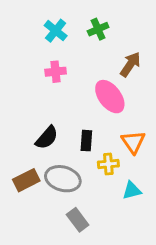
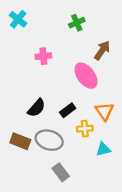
cyan cross: (56, 31) -> (18, 19), moved
black rectangle: (86, 141) -> (68, 110), turned 49
brown rectangle: (26, 180) -> (20, 141), turned 48

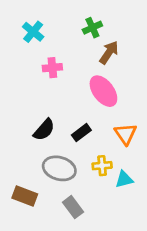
cyan cross: (18, 19) -> (33, 32), moved
brown arrow: (102, 50) -> (109, 52), moved
yellow cross: (85, 129) -> (102, 166), moved
brown rectangle: (20, 141) -> (25, 196), moved

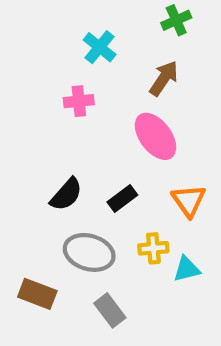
green cross: (92, 28) -> (176, 20), moved
cyan cross: (33, 32) -> (100, 47), moved

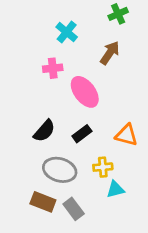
pink ellipse: (155, 136) -> (85, 92), moved
orange triangle: (189, 201) -> (126, 135), turned -40
cyan triangle: (187, 269) -> (115, 189), moved
brown rectangle: (37, 294) -> (43, 202), moved

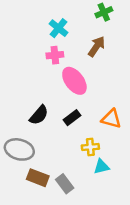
pink cross: (53, 68) -> (55, 55), moved
gray ellipse: (60, 170) -> (19, 149), moved

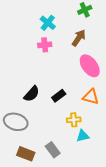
pink ellipse: (74, 81) -> (90, 66), moved
brown rectangle: (38, 178) -> (26, 154), moved

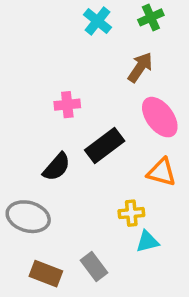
cyan cross: (48, 23) -> (98, 21), moved
pink cross: (45, 45) -> (67, 105), moved
black rectangle: (59, 96) -> (105, 146), moved, size x1.5

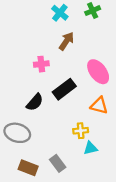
brown arrow: (140, 67) -> (66, 41), moved

